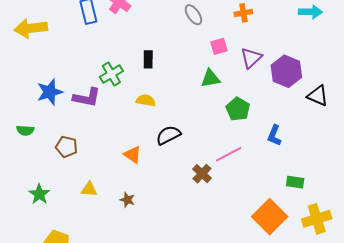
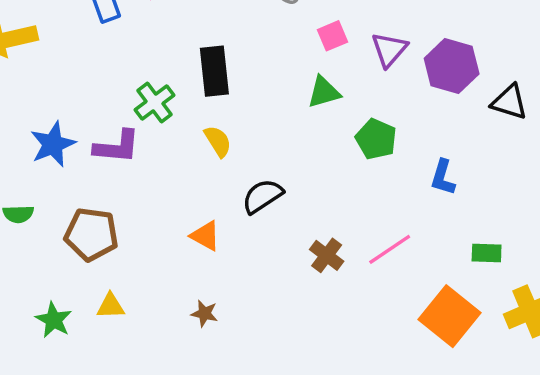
black rectangle: (148, 59) -> (214, 71), size x1.6
yellow semicircle: (146, 100) -> (218, 141), turned 54
brown pentagon: (67, 147) -> (91, 234), size x1.4
pink line: (229, 154) -> (390, 249), moved
yellow triangle: (89, 189) -> (111, 306), moved

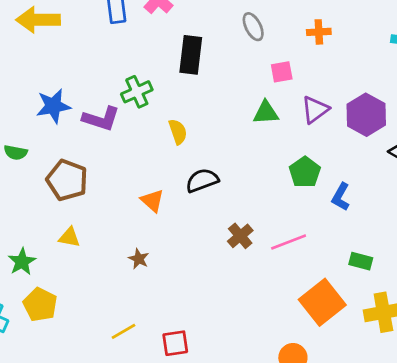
purple triangle: (389, 50) -> (315, 110), moved
black rectangle: (214, 71) -> (191, 55), moved
green pentagon: (376, 139) -> (305, 172), moved
green star: (54, 320) -> (22, 262), moved

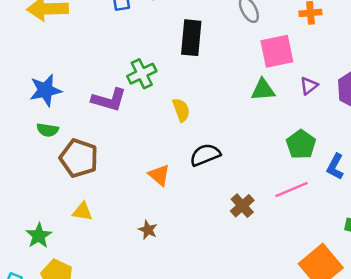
pink square: (282, 72) -> (277, 51), size x1.6
blue star: (53, 106) -> (45, 90), moved
purple triangle: (315, 110) -> (309, 86), size x0.7
green semicircle: (16, 153) -> (48, 130), moved
pink line: (289, 242) -> (292, 189), moved

